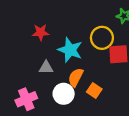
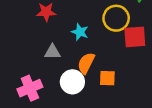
cyan star: (70, 50) -> (80, 32), size x0.6
orange square: (94, 90) -> (107, 78), turned -32

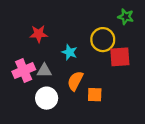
white circle: (72, 82) -> (47, 98), moved
pink cross: (30, 88) -> (24, 71), moved

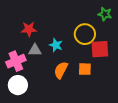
gray triangle: (44, 71) -> (35, 50), moved
orange square: (95, 95) -> (85, 69), moved
white circle: (47, 98) -> (18, 85), moved

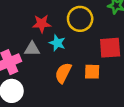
red star: (29, 29) -> (42, 24), moved
yellow circle: (85, 34) -> (80, 19), moved

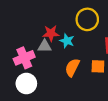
red star: (42, 24) -> (51, 33), moved

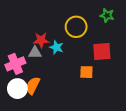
orange semicircle: (72, 67) -> (33, 85), moved

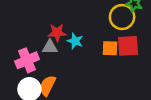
yellow circle: (76, 27) -> (122, 17), moved
orange square: (86, 72) -> (110, 48), moved

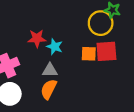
gray triangle: (50, 47) -> (50, 70), moved
orange semicircle: (47, 86) -> (49, 89), moved

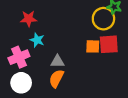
red star: (37, 38) -> (29, 19), moved
cyan star: (55, 47) -> (37, 40), moved

